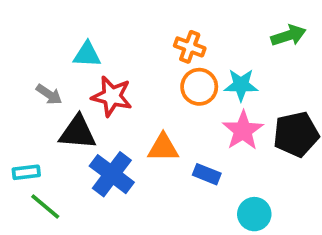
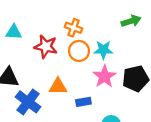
red star: (112, 96) -> (46, 47), moved
blue rectangle: (207, 174) -> (83, 102), turned -32

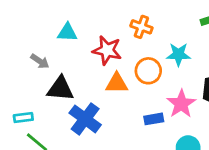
orange circle: (79, 51) -> (148, 71), moved
pink star: (104, 76) -> (181, 104), moved
orange triangle: (58, 86) -> (117, 83), moved

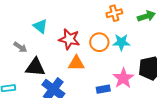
orange cross: (141, 27) -> (114, 13), moved, turned -35
cyan triangle: (67, 32) -> (40, 26), turned 35
orange circle: (148, 71) -> (99, 42), moved

